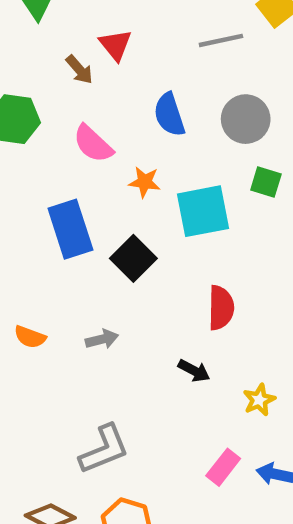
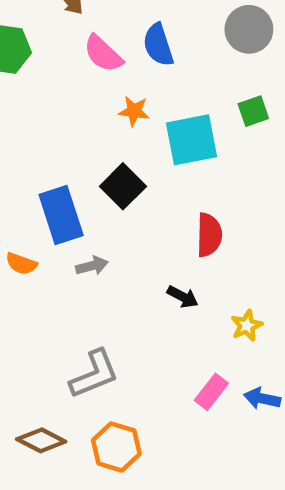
gray circle: (246, 119) -> (249, 29), moved
pink semicircle: (93, 144) -> (103, 54), moved
green square: (266, 182) -> (253, 111), turned -36
blue rectangle: (70, 229) -> (61, 215), moved

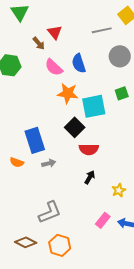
orange star: (134, 111) -> (68, 93), size x1.5
black square: (123, 186) -> (75, 127), moved
red semicircle: (209, 235) -> (89, 149), moved, turned 90
black arrow: (183, 297) -> (90, 177), turned -88

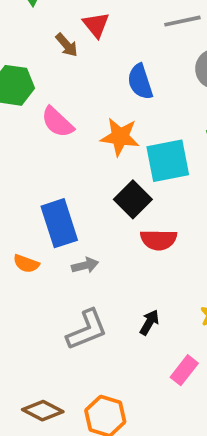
pink semicircle: (54, 67) -> (57, 122), moved
black arrow: (90, 177) -> (149, 322), moved
gray L-shape: (50, 212) -> (87, 330), moved

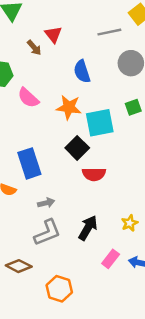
gray arrow: (85, 265) -> (46, 203), moved
black arrow: (149, 322) -> (88, 228), size x1.5
brown diamond: (43, 411) -> (19, 266), moved

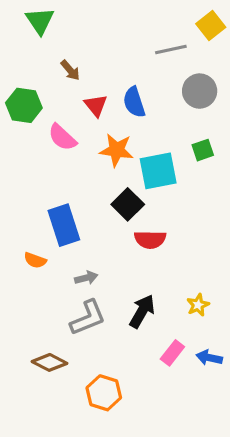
red triangle: (53, 34) -> (96, 105), moved

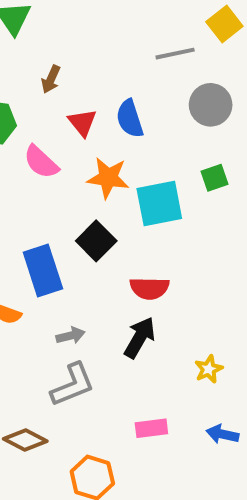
brown arrow: (70, 70) -> (51, 79), turned 65
black square: (128, 204) -> (96, 241), moved
black arrow: (142, 311) -> (140, 338), moved
pink rectangle: (172, 353) -> (151, 428), moved, turned 45

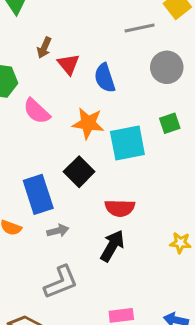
red triangle: (82, 123) -> (68, 64), moved
gray arrow: (71, 336) -> (58, 231), moved
yellow star: (209, 369) -> (180, 243), moved, turned 30

